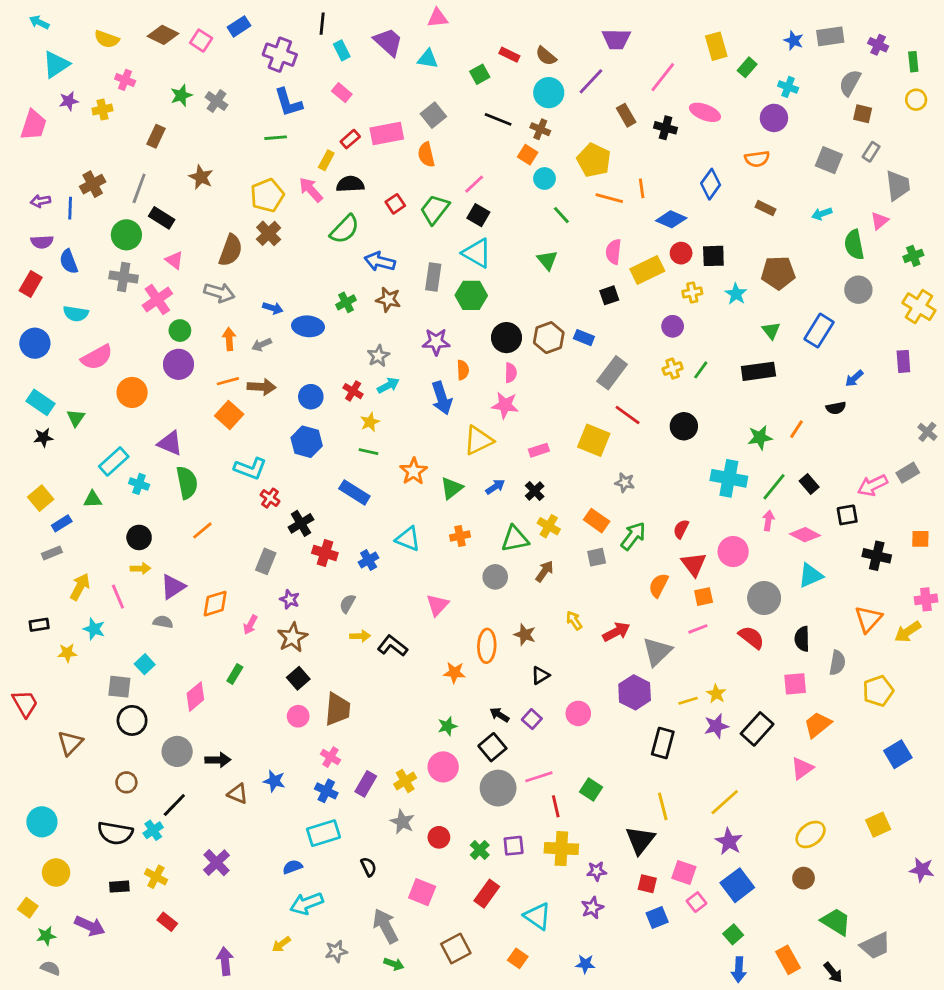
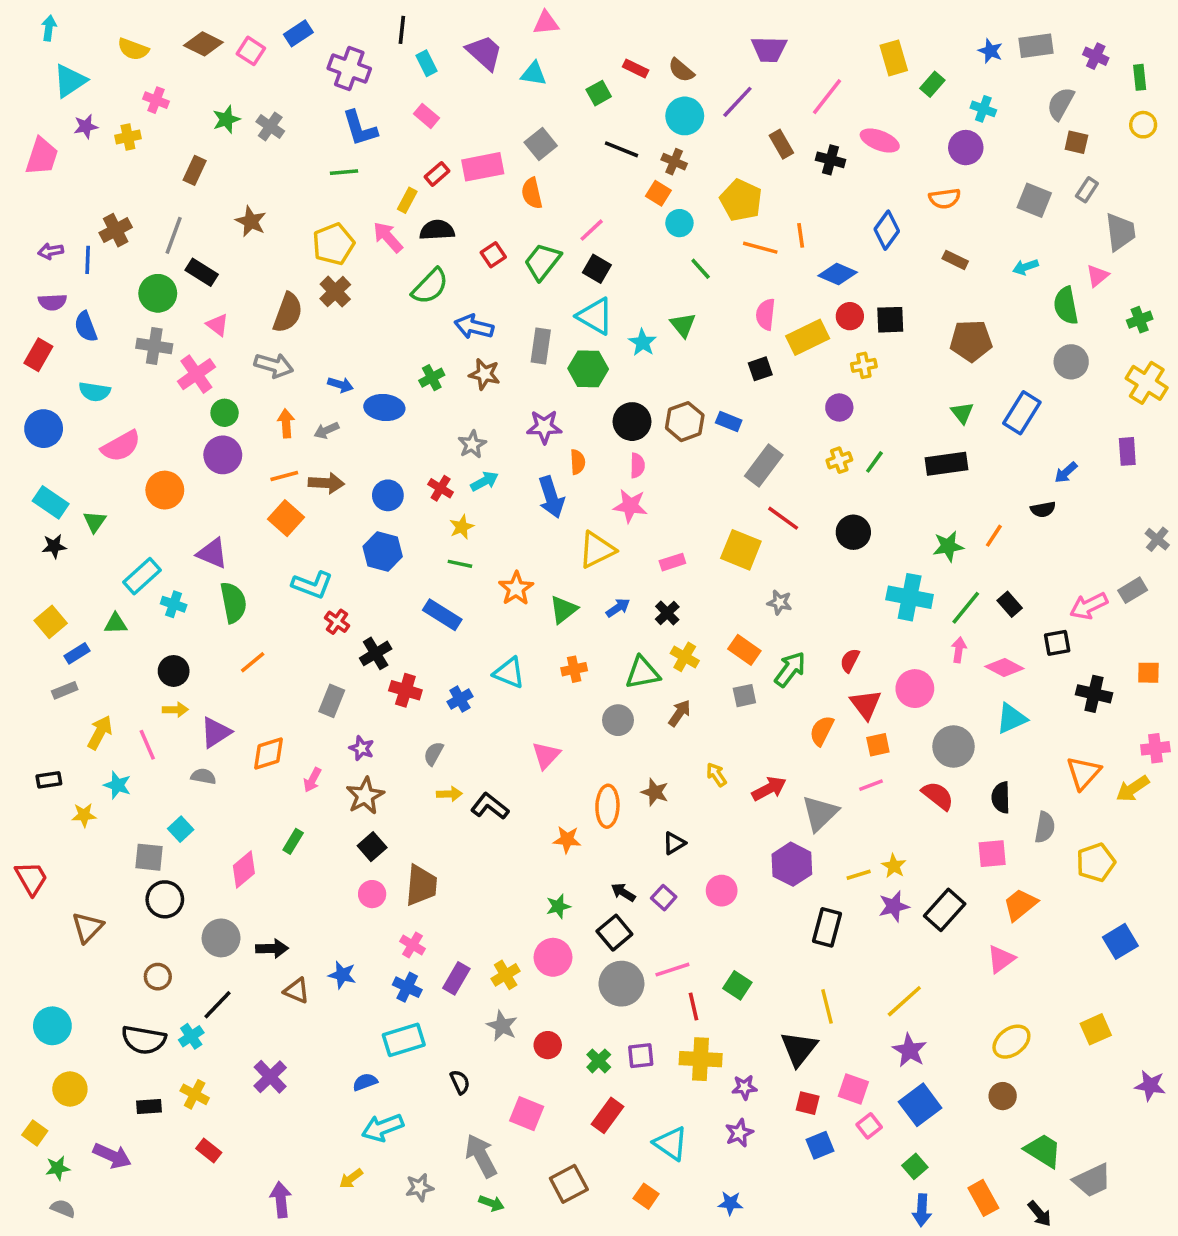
cyan arrow: (39, 22) -> (49, 28), turned 72
cyan star: (736, 294) -> (643, 343), moved

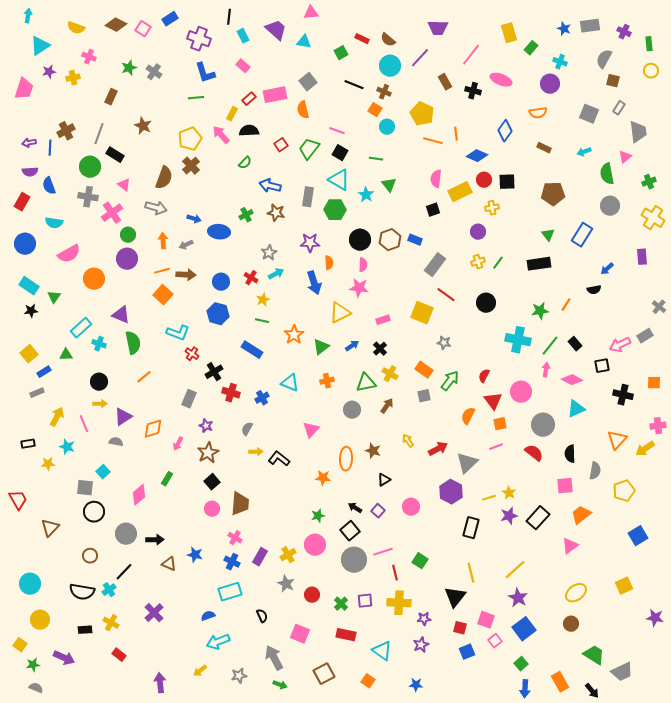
pink line: (592, 230) -> (337, 131), turned 63
green line: (701, 269) -> (376, 159), moved, turned -40
green semicircle: (430, 286) -> (245, 163), size x0.6
red rectangle: (607, 1115) -> (346, 635), turned 66

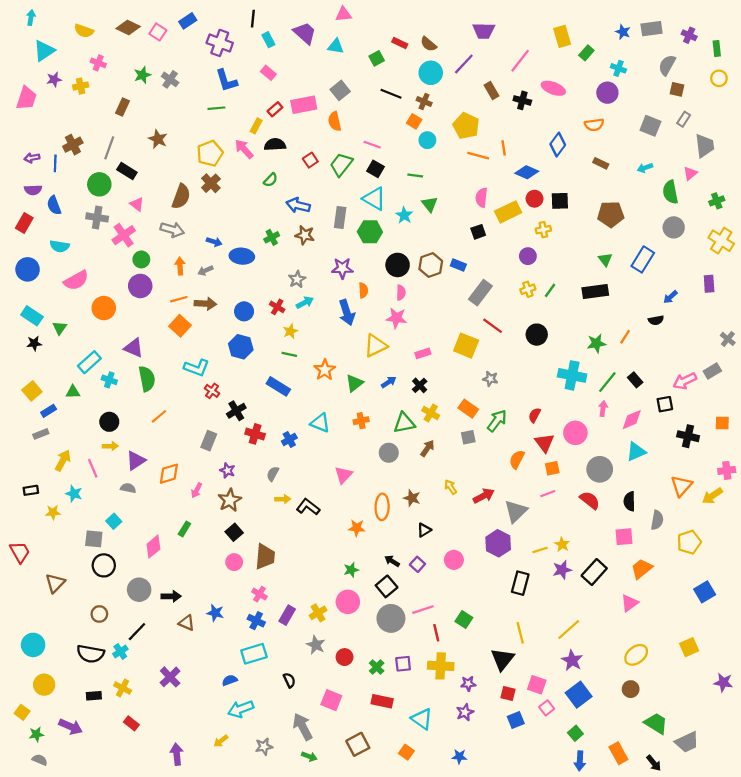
pink diamond: (572, 380) -> (632, 420), turned -50

